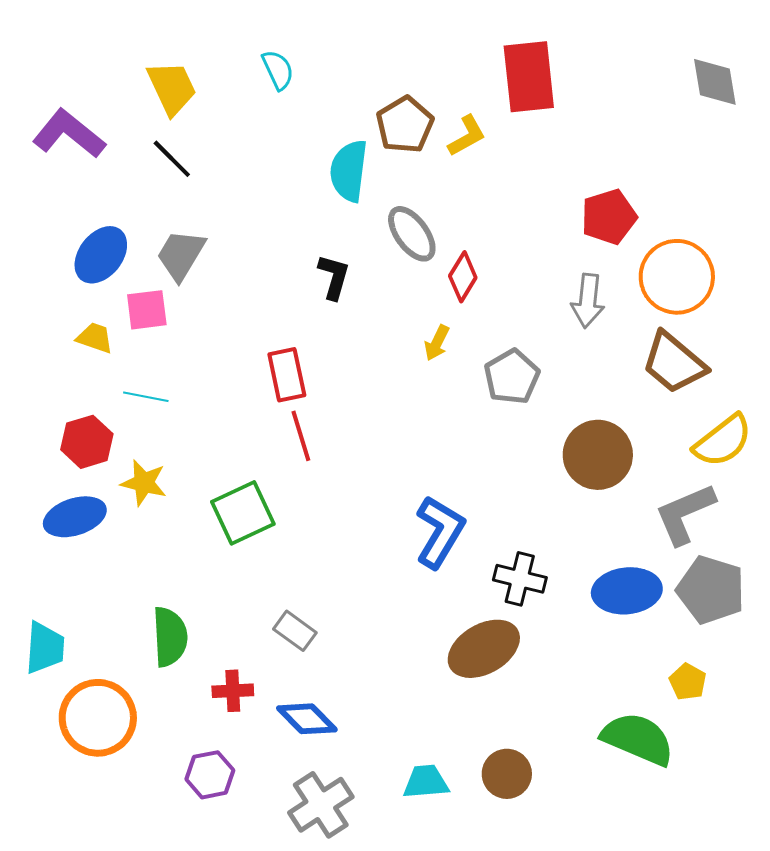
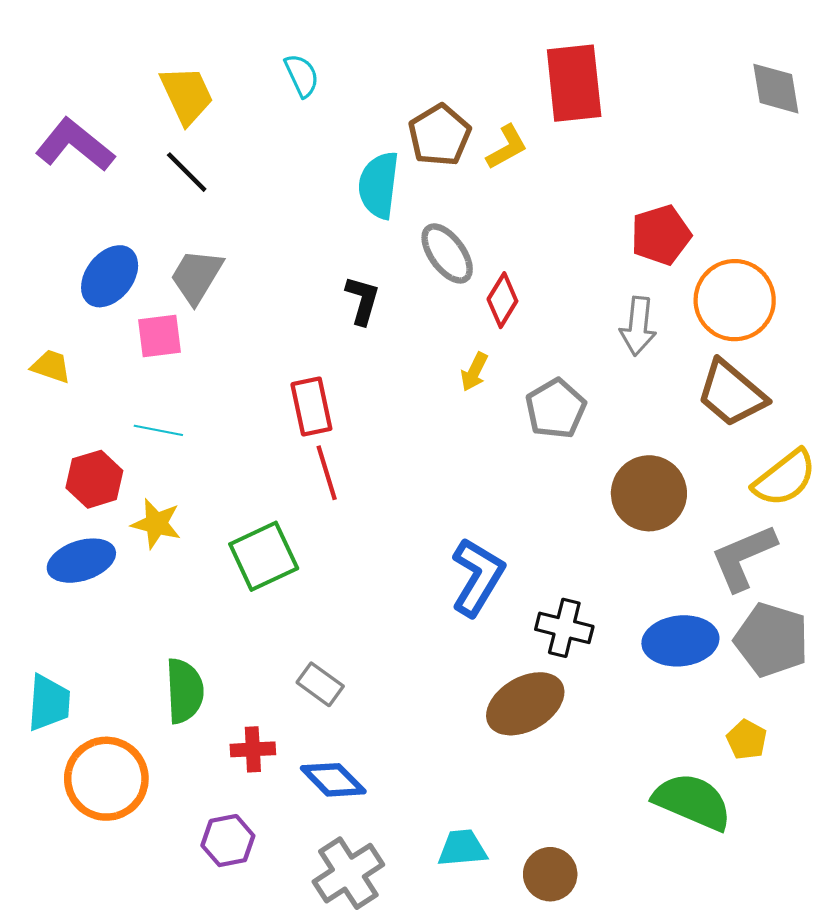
yellow trapezoid: (95, 338) -> (51, 366), moved
brown circle: (507, 774) -> (550, 874), moved

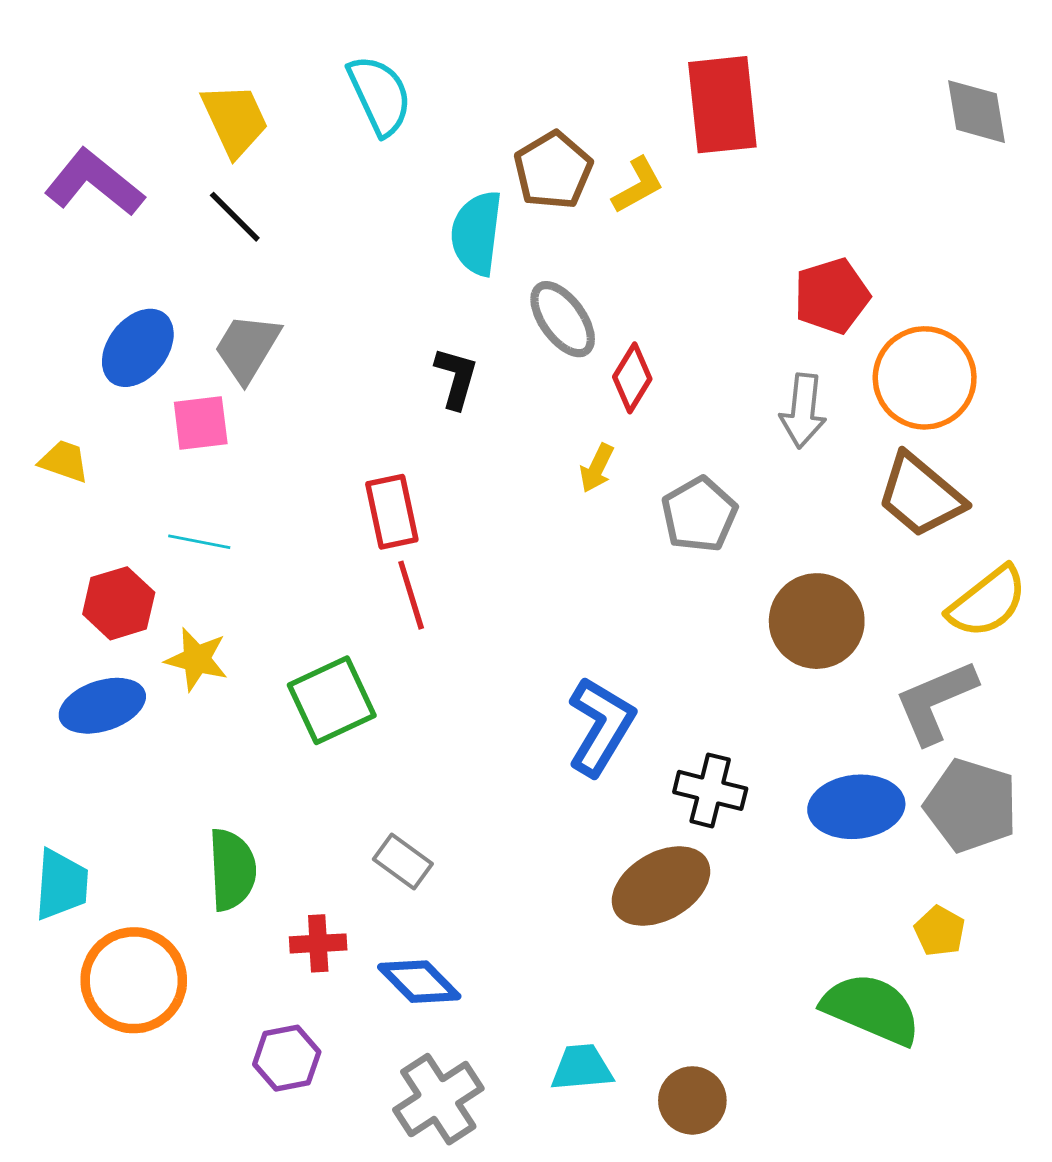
cyan semicircle: (302, 76) -> (380, 95), size x1.5

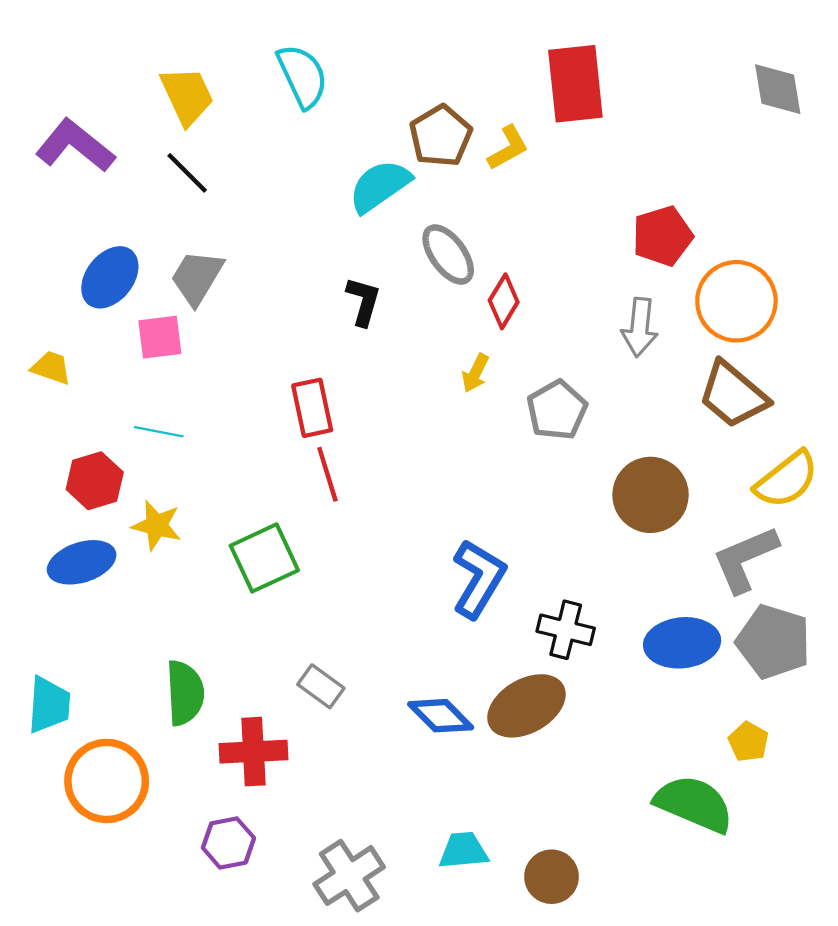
cyan semicircle: (477, 233) -> (380, 186), turned 48
red cross: (318, 943) -> (253, 752), size x1.5
blue diamond: (419, 982) -> (441, 716), moved

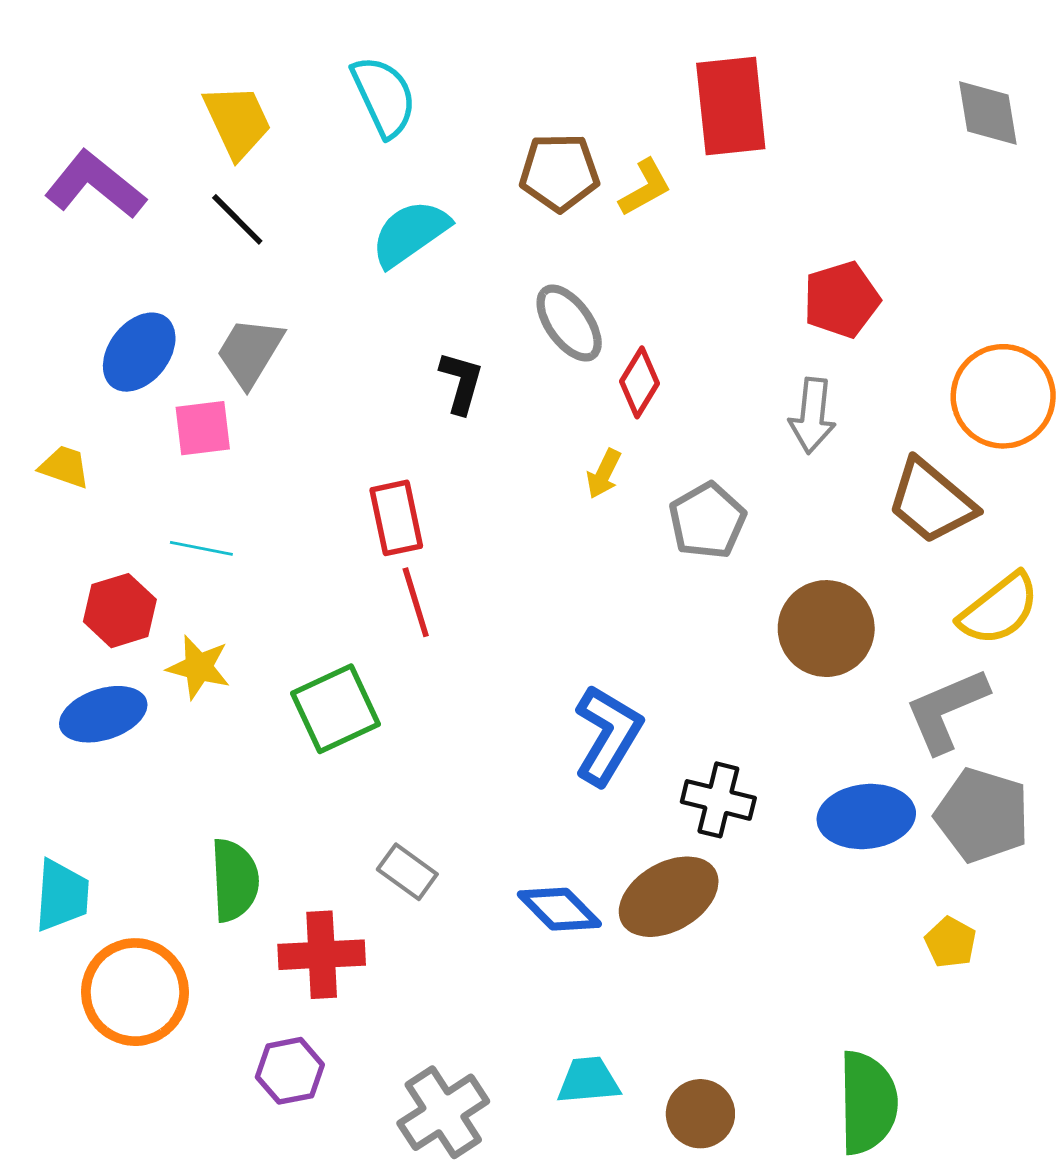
brown pentagon: (441, 136) -> (559, 172), turned 30
cyan semicircle: (380, 186) -> (410, 233), moved
orange circle: (736, 301) -> (1003, 396), moved
green semicircle: (694, 804) -> (868, 1103), moved, turned 66

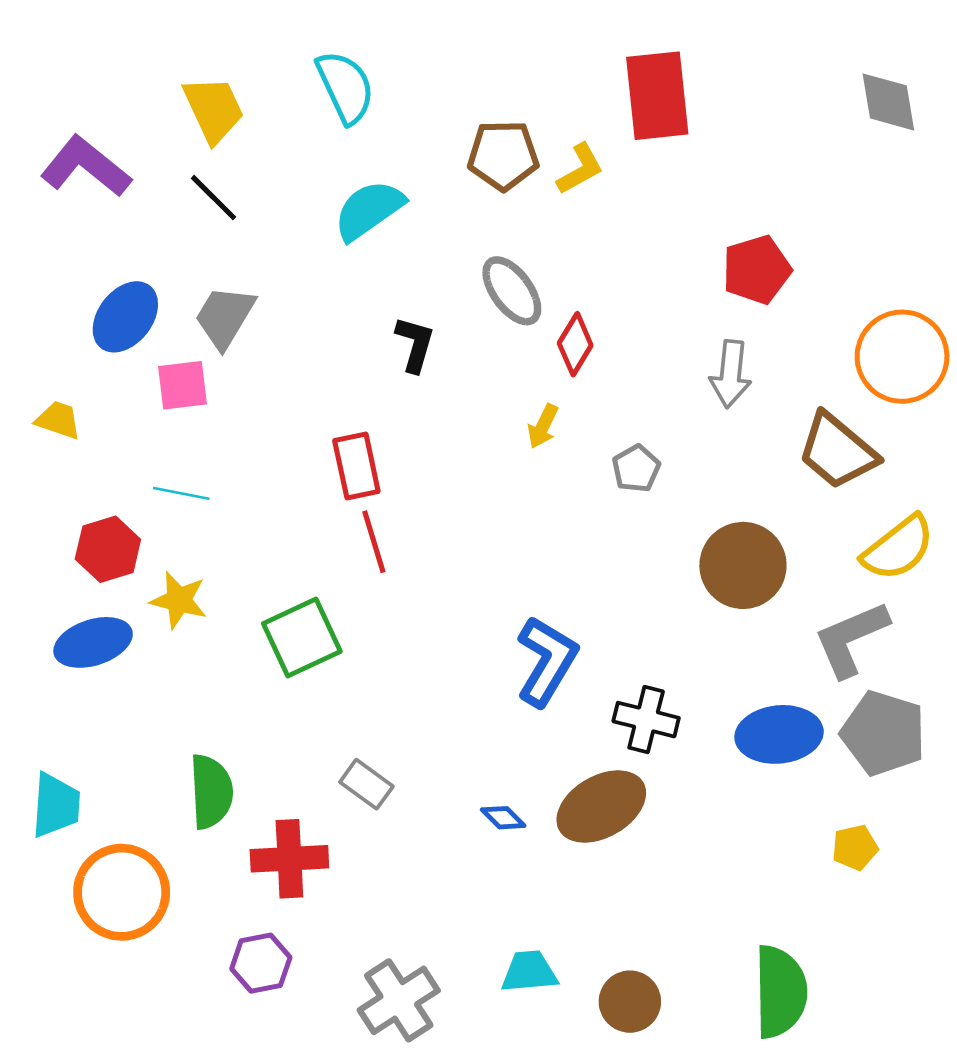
gray pentagon: (707, 521) -> (636, 468), size x0.7
blue diamond: (559, 909) -> (503, 818), size x0.6
yellow pentagon: (951, 942) -> (855, 848), turned 30

